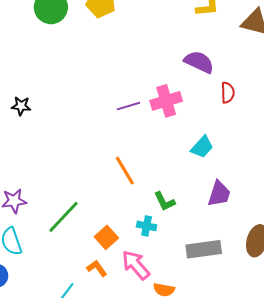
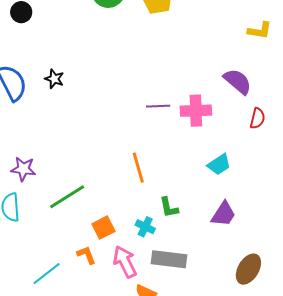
gray rectangle: (204, 249) -> (169, 259), moved

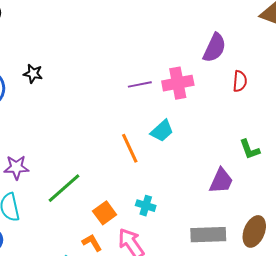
purple semicircle: (238, 81) -> (214, 48), turned 84
cyan trapezoid: (219, 164) -> (162, 131), moved
green L-shape: (169, 207) -> (250, 149), moved
gray rectangle: (169, 259) -> (208, 235), moved

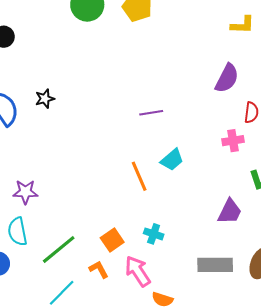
black star: (33, 74) -> (45, 99), turned -30
pink cross: (178, 83) -> (233, 141), moved, size x0.7
green line: (64, 188) -> (59, 250), moved

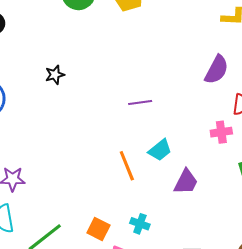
black star: (45, 99) -> (55, 75), moved
purple trapezoid: (230, 212) -> (186, 182), moved
orange square: (112, 240) -> (98, 229), turned -30

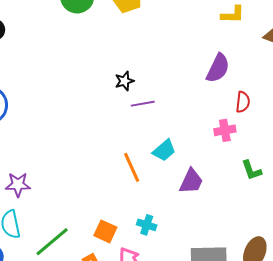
black star: (55, 75) -> (124, 81), moved

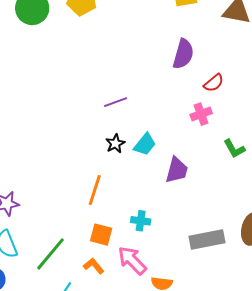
black star: (124, 81) -> (115, 144), moved
red semicircle: (243, 102) -> (214, 83), turned 55
orange line: (132, 167) -> (95, 190), moved, turned 52

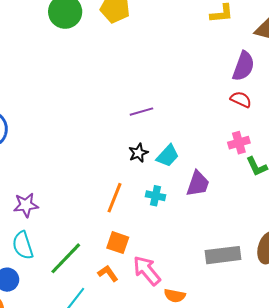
purple semicircle: (183, 54) -> (243, 66), moved
red semicircle: (214, 83) -> (241, 99), turned -120
pink cross: (201, 114) -> (239, 143), moved
cyan cross: (141, 221) -> (156, 196), moved

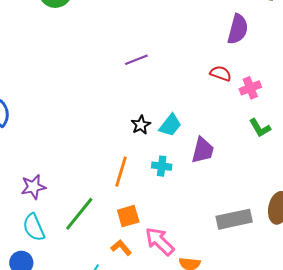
red semicircle: (241, 99) -> (221, 73), moved
purple line: (141, 112) -> (136, 60), moved
pink cross: (239, 143) -> (250, 88), moved
orange square: (118, 243) -> (128, 216), turned -30
green line: (66, 258) -> (79, 214), moved

